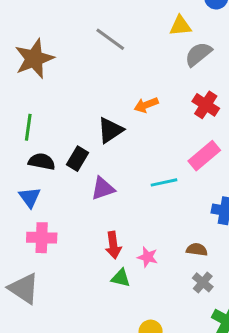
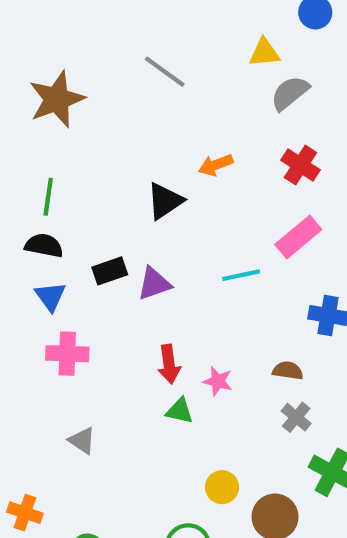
black rectangle: (77, 159) -> (110, 271), moved, turned 40
black semicircle: (42, 162) -> (44, 246), moved
gray triangle: (24, 288) -> (82, 441), moved, size x0.6

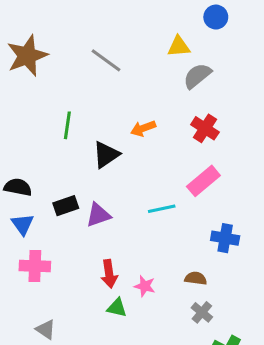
brown star: (57, 99) -> (27, 56), moved
green line: (48, 197) -> (67, 125), moved

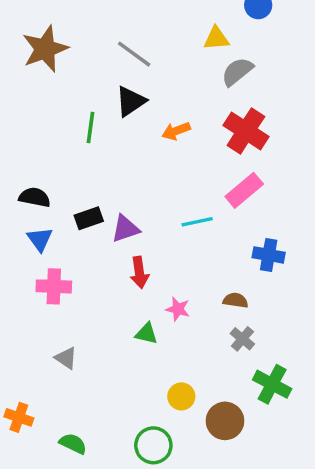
red cross: (205, 128) -> (246, 131), size x1.4
black triangle: (106, 155) -> (131, 101), moved
red arrow: (109, 274) -> (139, 272), moved

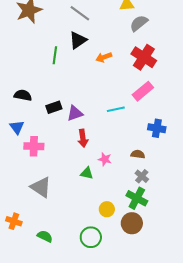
blue triangle: (40, 239) -> (17, 127), moved
gray triangle: (66, 358) -> (41, 187), size x1.6
green cross: (272, 384) -> (137, 198), moved

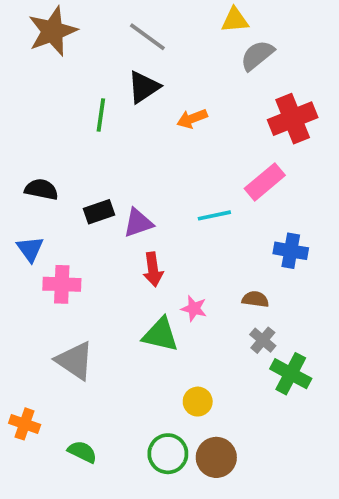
red cross: (144, 57) -> (293, 119), moved, turned 35
green triangle: (87, 173) -> (160, 335), size x1.5
green cross: (137, 198) -> (291, 374), moved
brown circle: (132, 223) -> (216, 457), moved

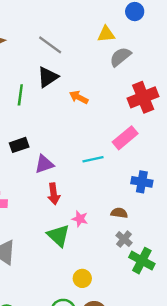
orange arrow: (192, 119) -> (79, 97), turned 48
black rectangle: (99, 212) -> (19, 145), moved
green triangle: (160, 335) -> (58, 236), turned 30

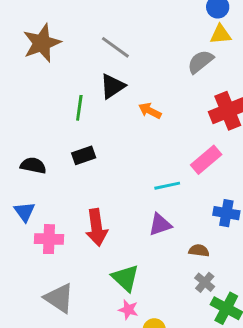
yellow triangle: (106, 34) -> (221, 34), moved
black rectangle: (19, 145) -> (84, 155), moved
purple triangle: (44, 164) -> (160, 225), moved
red arrow: (54, 194) -> (97, 227), moved, size x1.4
pink star: (80, 219) -> (128, 310), moved

